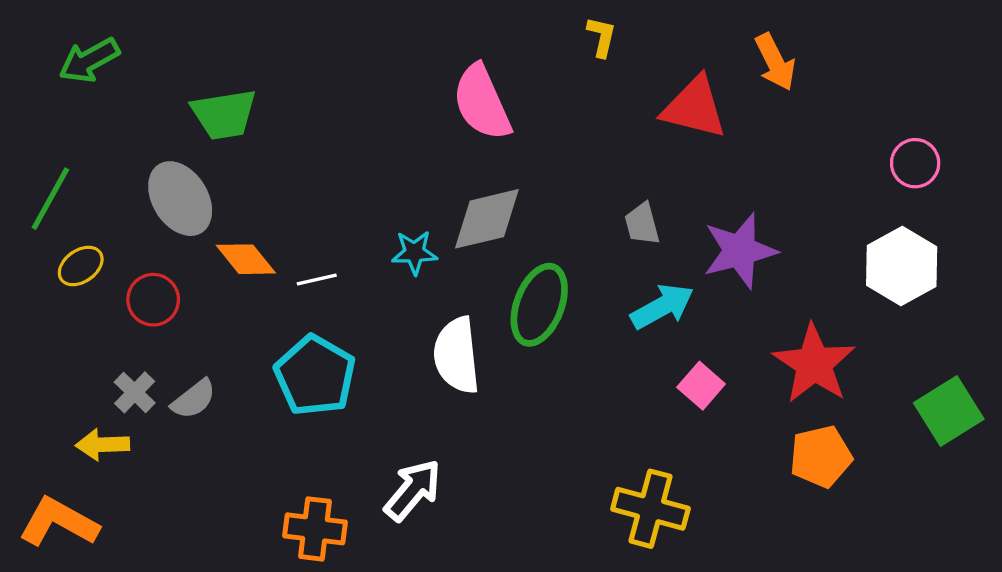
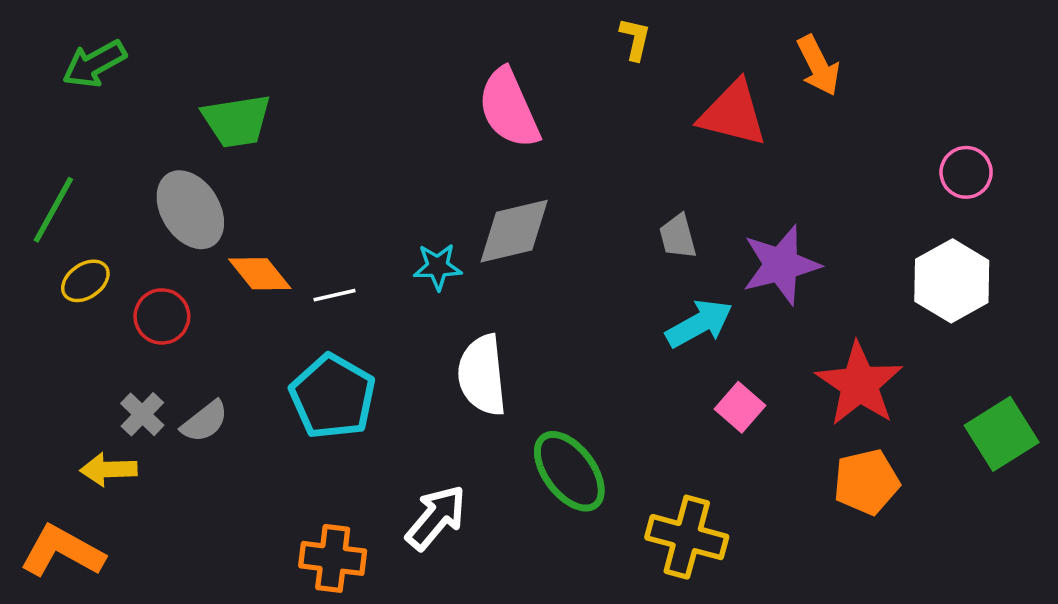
green ellipse: (539, 305) -> (569, 471), moved, turned -58

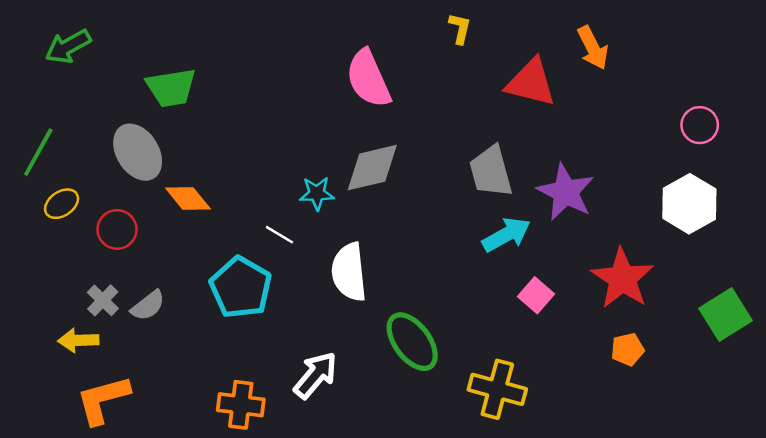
gray trapezoid: (678, 236) -> (491, 171), size x1.6
purple star: (781, 265) -> (566, 192), turned -30
white line: (334, 295) -> (279, 235), moved, turned 44
orange pentagon: (866, 482) -> (628, 349), size x0.7
orange L-shape: (62, 551) -> (103, 400), moved, turned -44

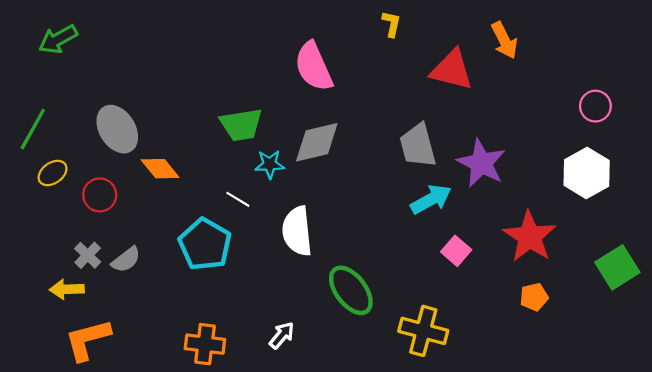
green trapezoid: (171, 88) -> (241, 125), moved
white arrow: (316, 375) -> (282, 335), moved, size x0.7

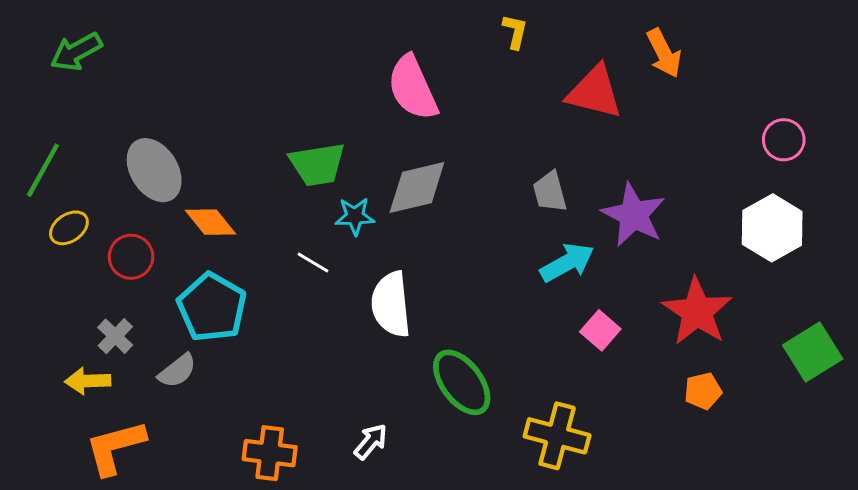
gray trapezoid: (418, 146) -> (550, 192), size x0.7
cyan pentagon: (205, 244) -> (212, 307), moved
gray semicircle: (126, 260) -> (177, 371), moved

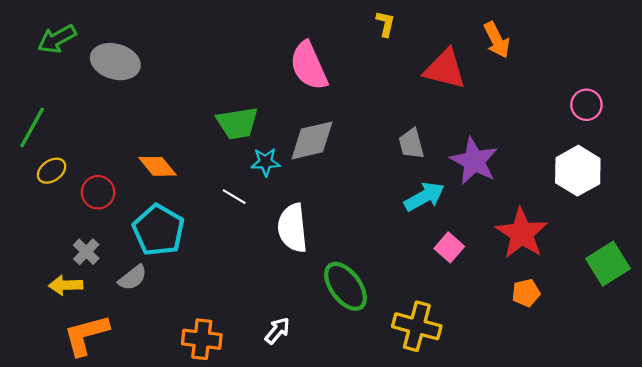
gray ellipse: (154, 170) -> (115, 62), moved, turned -42

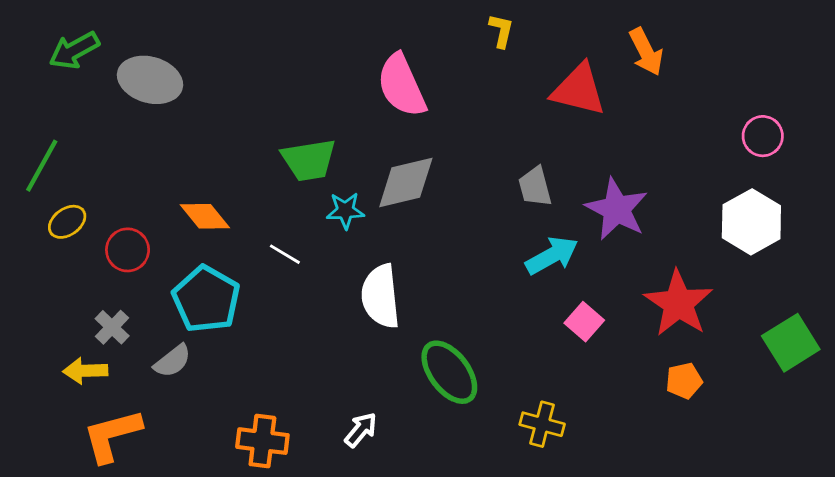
white line: (234, 197) -> (285, 254), moved
yellow cross: (417, 326) -> (542, 424), size x0.7

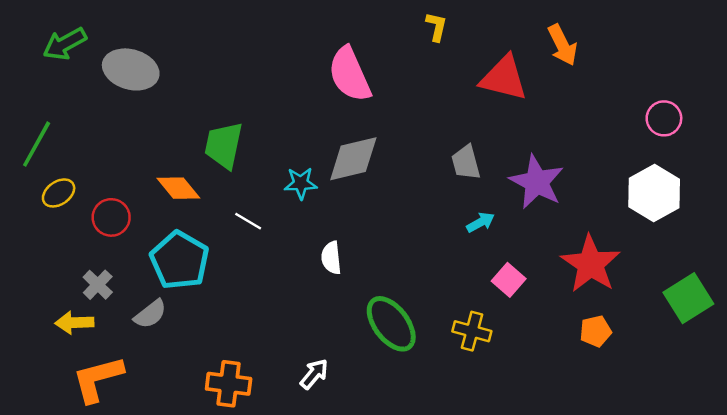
green trapezoid: (309, 160) -> (224, 145), moved, turned 111
cyan arrow: (552, 256) -> (480, 222), size x0.6
white semicircle: (380, 296) -> (331, 258), size x0.6
yellow cross: (542, 424) -> (472, 331), moved

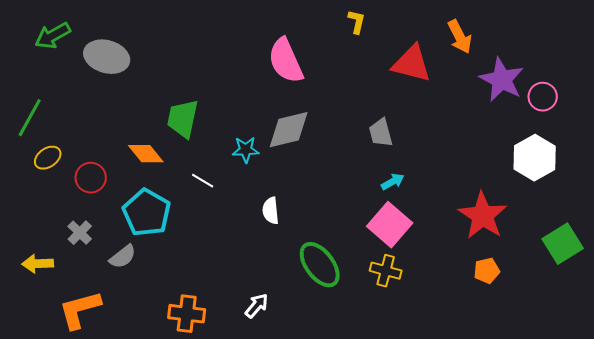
purple star: (537, 182) -> (502, 80), moved
pink square: (509, 280) -> (390, 225), moved, size x1.6
yellow arrow: (74, 323) -> (38, 264), moved

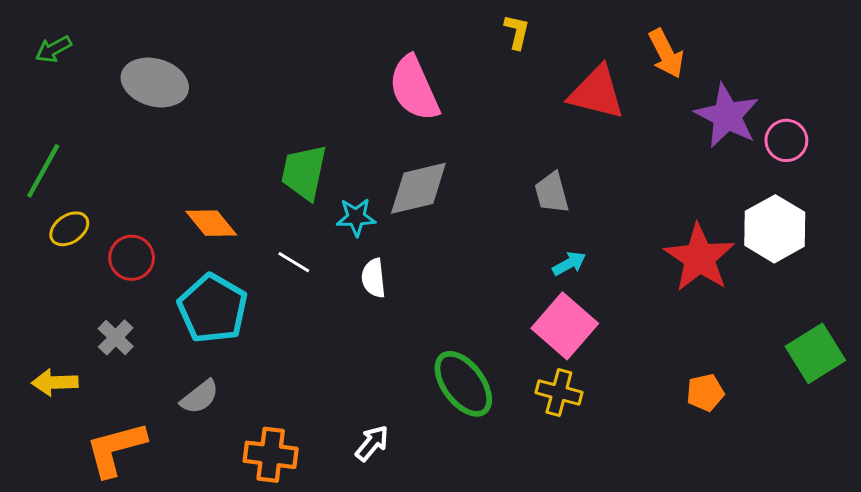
green arrow: (53, 36) -> (53, 49), moved, size x0.7
green trapezoid: (183, 119) -> (304, 172), moved
white semicircle: (271, 211) -> (374, 278), moved
red star: (483, 216) -> (699, 258), moved
gray semicircle: (123, 257) -> (200, 397), moved

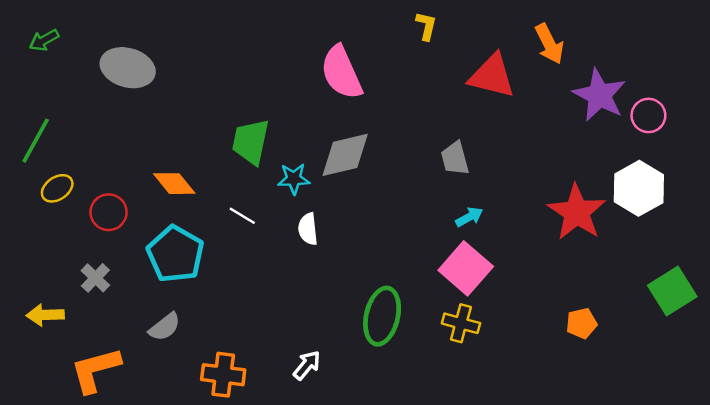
green ellipse: (463, 384) -> (382, 316), turned 50

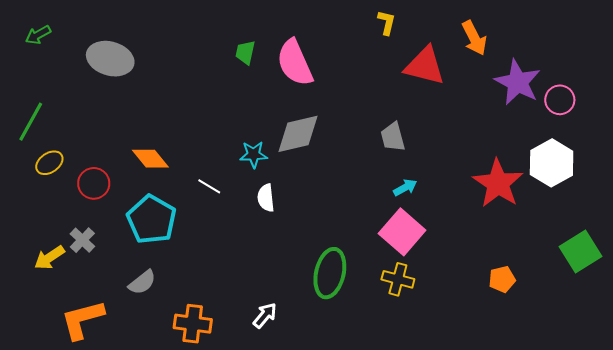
yellow L-shape: (426, 26) -> (387, 23), moved
green trapezoid: (251, 142) -> (245, 52), moved, size x0.6
yellow arrow: (45, 315) -> (49, 258), moved, turned -32

